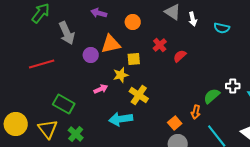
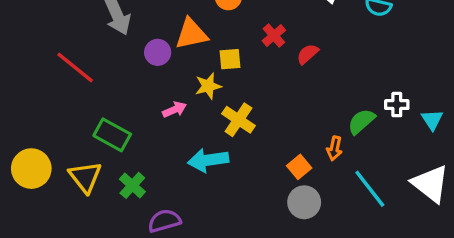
red line: (42, 64) -> (75, 68), turned 55

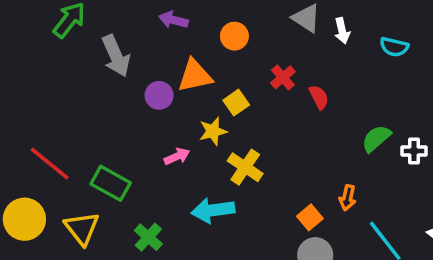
red semicircle: (308, 54) -> (319, 97), turned 105
yellow square: (230, 59) -> (236, 103), turned -30
red line: (75, 68) -> (50, 164), moved
green semicircle: (361, 121) -> (376, 138), moved
green cross: (132, 185) -> (148, 237), moved

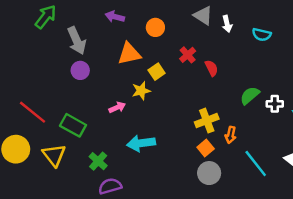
purple circle: (159, 95) -> (80, 70), moved
yellow cross: (245, 167) -> (207, 121), moved, turned 35

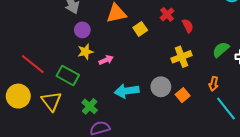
purple circle: (80, 70) -> (82, 30), moved
yellow star: (141, 91) -> (85, 52), moved
yellow cross: (207, 121) -> (182, 57), moved
orange arrow: (231, 135) -> (214, 84), moved
gray circle: (209, 173) -> (161, 87), moved

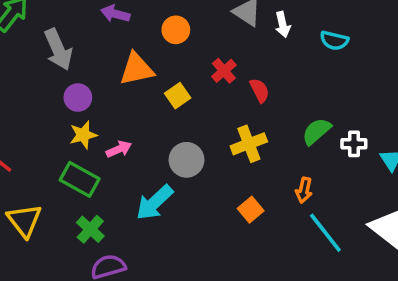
green rectangle: (68, 75) -> (80, 179), moved
gray circle: (161, 87) -> (186, 160), moved
cyan arrow: (127, 91) -> (154, 203), turned -35

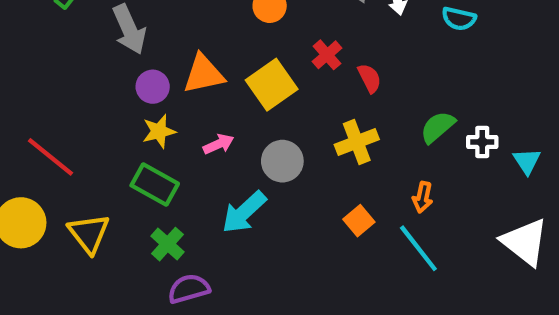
orange triangle: (137, 69) -> (204, 74), moved
yellow square: (178, 96) -> (272, 85), size x1.6
pink arrow: (119, 149) -> (219, 144), moved
cyan line: (325, 233) -> (418, 248), moved

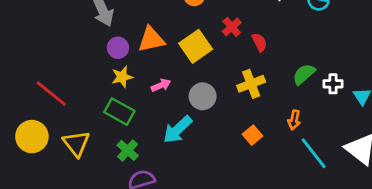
cyan line: (418, 248) -> (314, 153), moved

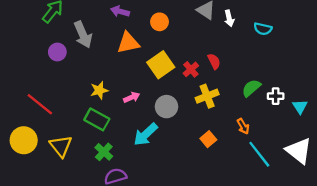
red cross: (232, 27) -> (191, 69), moved
orange triangle: (151, 39) -> (128, 43), moved
purple circle: (118, 48) -> (57, 52), moved
orange arrow: (294, 120) -> (243, 126), turned -42

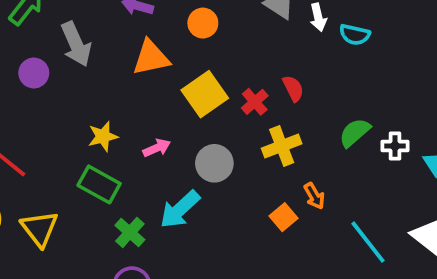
cyan semicircle: (263, 29) -> (355, 35), moved
orange arrow: (243, 126) -> (314, 196), moved
green cross: (104, 152) -> (130, 232), moved

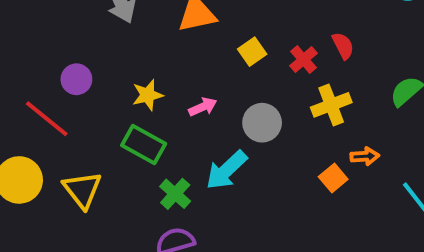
purple circle: (34, 73) -> (76, 79), moved
yellow square: (205, 94) -> (252, 52), size x0.6
orange arrow: (314, 196) -> (365, 156), turned -64

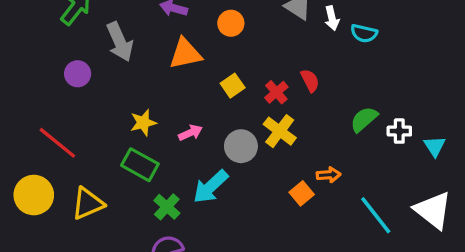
purple circle: (76, 79) -> (78, 74), moved
yellow cross: (331, 105) -> (280, 131), moved, turned -32
yellow triangle: (82, 190) -> (88, 203), turned 45

